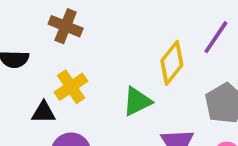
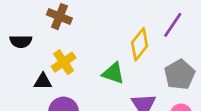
green triangle: (137, 101) -> (113, 73), turned 45

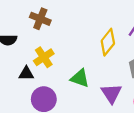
green triangle: (113, 73) -> (80, 78), moved

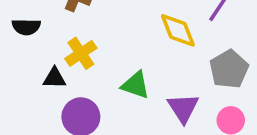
yellow diamond: (108, 42) -> (178, 30), turned -60

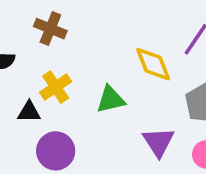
green triangle: (136, 85) -> (111, 99), moved, turned -32

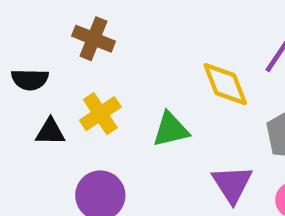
black triangle: (29, 112) -> (50, 132), moved

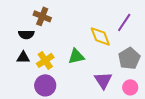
black semicircle: (30, 80) -> (26, 34), moved
yellow cross: (100, 114) -> (45, 60), moved

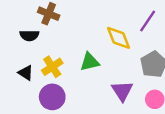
black triangle: (23, 57) -> (26, 73), moved, turned 32

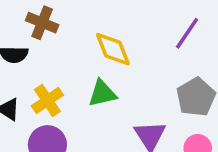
yellow diamond: (119, 38) -> (113, 49), moved

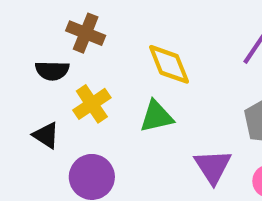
yellow cross: (47, 100) -> (92, 104), moved

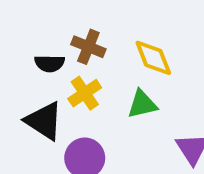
brown cross: (86, 33) -> (88, 47), moved
black triangle: (46, 135) -> (44, 121), size x1.6

